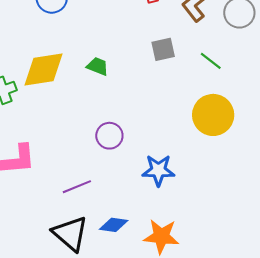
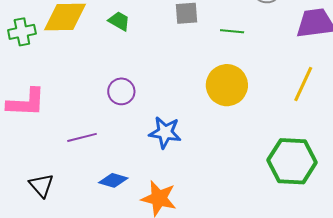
green line: (211, 61) -> (232, 31), turned -40
black triangle: (70, 234) -> (41, 185), moved, size x0.7

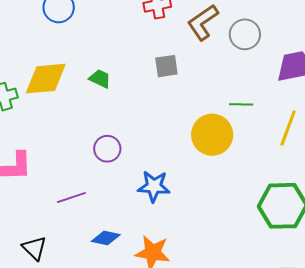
green line: (232, 31) -> (241, 104), moved

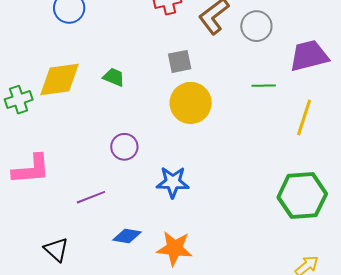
green line: (241, 104) -> (264, 86), moved
yellow circle: (212, 135) -> (191, 103), moved

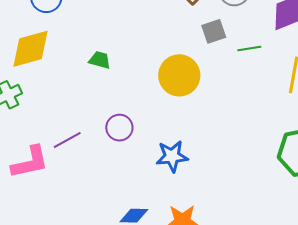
gray square: (180, 61) -> (214, 31), moved
yellow diamond: (60, 80) -> (31, 49), moved
purple line: (91, 197) -> (67, 140), moved

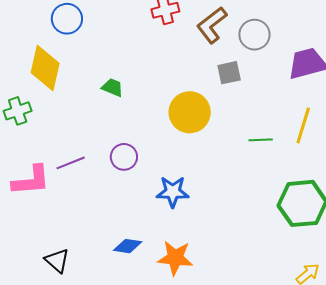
green line: (249, 48) -> (261, 140), moved
yellow diamond: (31, 49) -> (45, 68), turned -69

